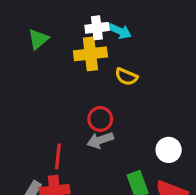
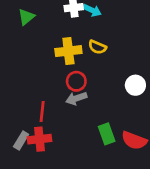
yellow cross: (90, 54) -> (68, 51), moved
white circle: (169, 150) -> (135, 85), moved

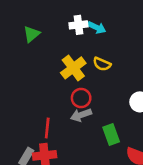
yellow cross: (68, 51) -> (73, 68), turned -30
green rectangle: (107, 134) -> (111, 135), moved

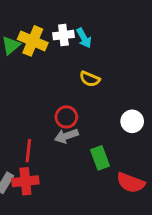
cyan arrow: (97, 27) -> (84, 38), turned 36
yellow cross: (73, 68) -> (33, 41), moved, turned -30

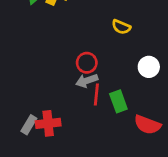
yellow semicircle: (90, 79) -> (121, 27), moved
red line: (28, 151) -> (96, 94), moved

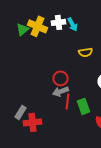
yellow semicircle: (121, 27) -> (86, 52), turned -32
gray rectangle: (29, 125) -> (20, 112), moved

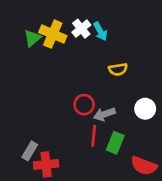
white cross: (58, 22) -> (81, 29), turned -32
gray arrow: (60, 91) -> (104, 114), moved
green rectangle: (84, 106) -> (115, 143), turned 42

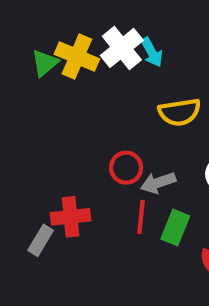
white cross: (81, 29) -> (122, 48), size x1.4
yellow semicircle: (118, 69) -> (180, 112), size x1.4
red cross: (46, 164) -> (70, 217), moved

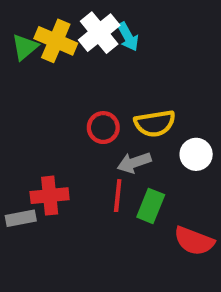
yellow semicircle: (180, 112) -> (155, 123), moved
red circle: (126, 168) -> (103, 128), moved
gray rectangle: (41, 240) -> (21, 218), turned 48

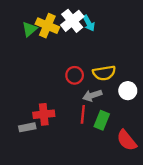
red semicircle: (194, 241) -> (127, 140), turned 30

